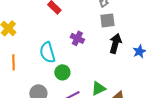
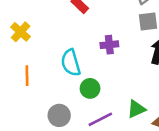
purple cross: (77, 38) -> (109, 45), turned -32

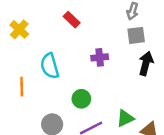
yellow cross: (21, 32) -> (19, 29), moved
cyan semicircle: (71, 63) -> (50, 66), moved

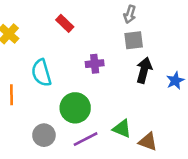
green circle: (81, 99) -> (75, 108), size x1.5
green triangle: (125, 118) -> (122, 129), turned 48

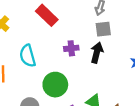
red rectangle: (65, 23) -> (47, 15), size x1.5
black arrow: (144, 70) -> (97, 53), moved

